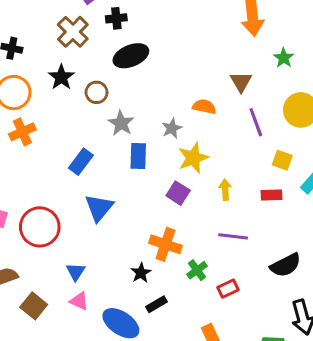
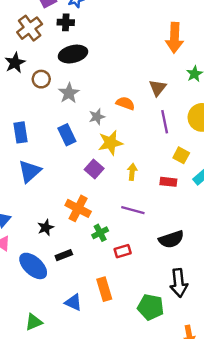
gray star: (121, 123) -> (69, 93), moved
blue rectangle: (138, 156) -> (67, 135), turned -36
blue rectangle: (81, 162) -> (21, 132), turned -54
black star: (141, 273) -> (46, 227), moved

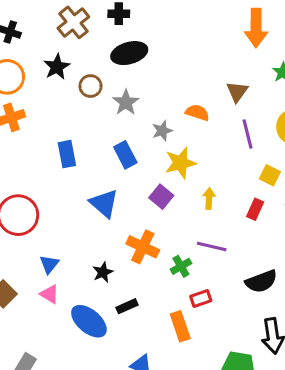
blue triangle: (30, 171) -> (104, 203), moved, turned -35
red rectangle: (168, 182) -> (255, 209), turned -70
green cross: (100, 233) -> (181, 266), moved
orange rectangle: (104, 289) -> (180, 326), moved

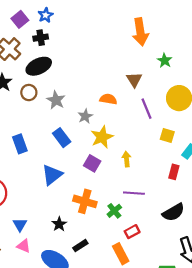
black ellipse: (129, 53) -> (39, 66), moved
blue triangle: (104, 203) -> (52, 175), turned 50
red rectangle: (255, 209) -> (174, 172), moved

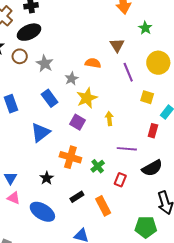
purple line: (134, 193) -> (127, 149), moved
red rectangle: (132, 232) -> (120, 180), moved, turned -40
black rectangle: (80, 246) -> (77, 197), moved

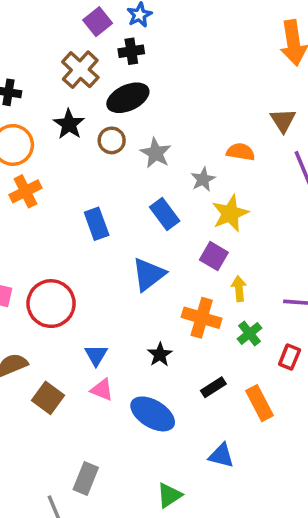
yellow arrow: (109, 119) -> (239, 289), moved

